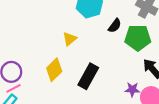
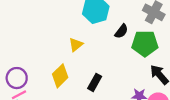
black rectangle: (88, 76) -> (95, 82), size x0.7

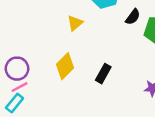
yellow triangle: (76, 45) -> (75, 23), moved

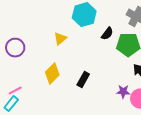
purple circle: (17, 69) -> (15, 48), moved

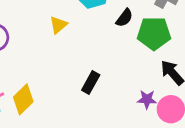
yellow diamond: (52, 74) -> (23, 99), moved

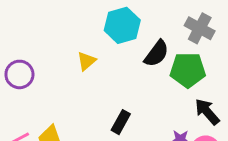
black semicircle: (124, 18) -> (156, 54), size x1.4

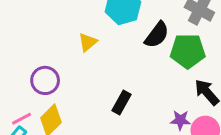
purple circle: (19, 74) -> (45, 80), moved

